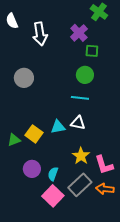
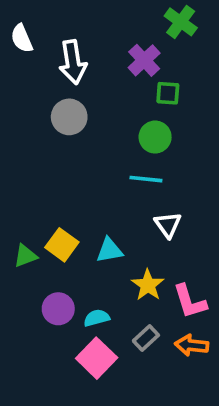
gray circle: (24, 78) -> (69, 117), moved
white triangle: (78, 123) -> (168, 225), moved, turned 42
cyan triangle: (58, 127) -> (109, 250), moved
cyan semicircle: (53, 174) -> (97, 318), turned 56
gray rectangle: (80, 185) -> (146, 338), size x0.6

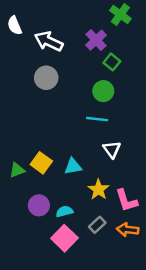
white arrow: (73, 62) -> (49, 41), turned 124
green square: (168, 93) -> (112, 62), turned 35

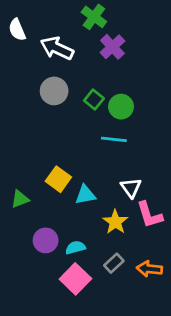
green cross: (120, 15) -> (94, 17), moved
green square: (112, 62) -> (94, 99), moved
white triangle: (112, 149) -> (131, 188), moved
yellow square: (41, 163) -> (58, 179), moved
pink L-shape: (126, 200) -> (149, 215), moved

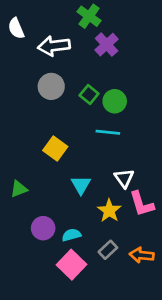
white arrow: (57, 48) -> (54, 46), turned -32
yellow square: (58, 179) -> (55, 149), moved
cyan triangle: (85, 195) -> (81, 185), turned -50

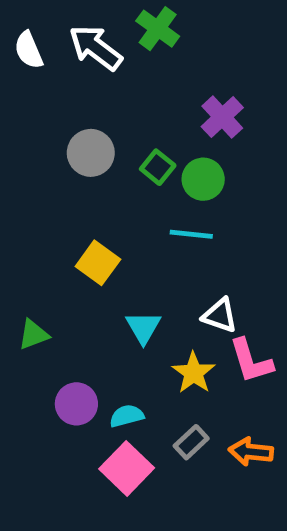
purple cross: (107, 45) -> (222, 117), moved
white arrow: (54, 46) -> (96, 48), moved, turned 44
white triangle: (124, 178) -> (220, 315), turned -35

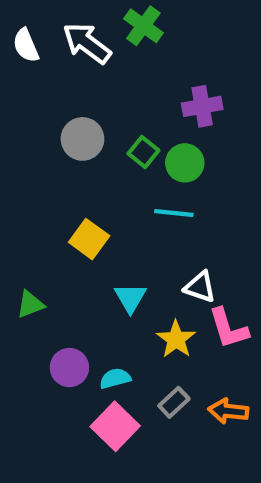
purple cross: (222, 117) -> (202, 106), turned 33

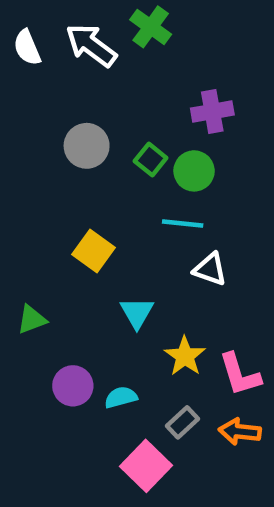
white triangle: (200, 287) -> (210, 269), moved
pink L-shape: (228, 328) -> (240, 374), moved
pink square: (115, 426) -> (146, 466), moved

